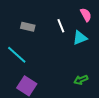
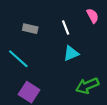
cyan triangle: (80, 38) -> (71, 53), moved
green arrow: (81, 80) -> (87, 86), size x1.5

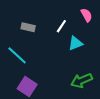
white line: (66, 28) -> (61, 26), turned 56
cyan triangle: (71, 53) -> (75, 43), moved

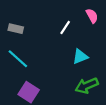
gray rectangle: (28, 27) -> (16, 29), moved
cyan triangle: (75, 43) -> (80, 57), moved

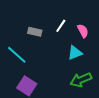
pink semicircle: (92, 16) -> (83, 31), moved
gray rectangle: (16, 29) -> (35, 32), moved

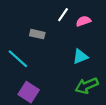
white line: (61, 26) -> (63, 15), moved
pink semicircle: (83, 31) -> (83, 21), moved, turned -80

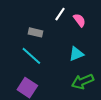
pink semicircle: (83, 21) -> (79, 20), turned 72
cyan line: (18, 59) -> (31, 56), moved

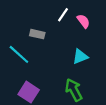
cyan line: (31, 56) -> (19, 54), moved
green arrow: (83, 82) -> (74, 90), moved, turned 85

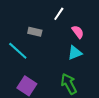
pink semicircle: (83, 21) -> (78, 32), moved

